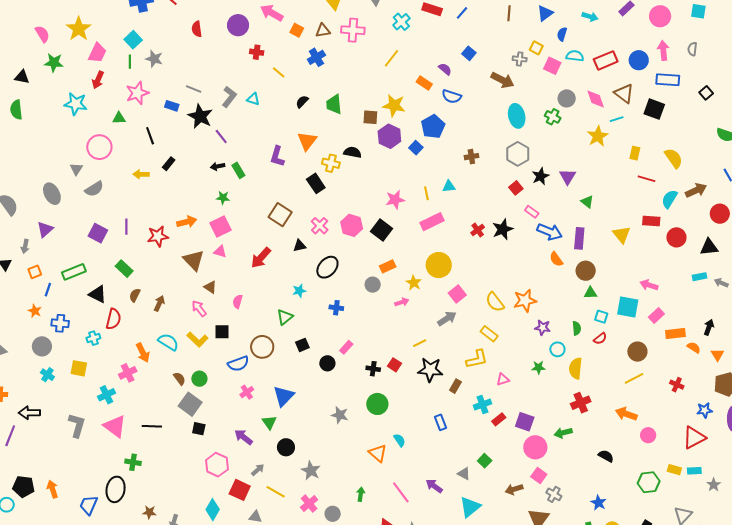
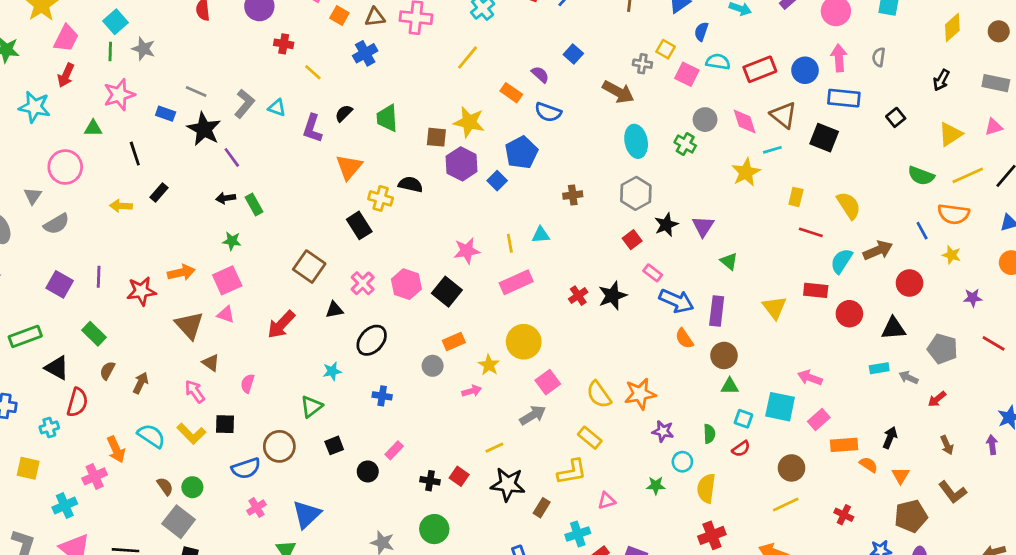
purple L-shape: (277, 156) -> (312, 128), moved

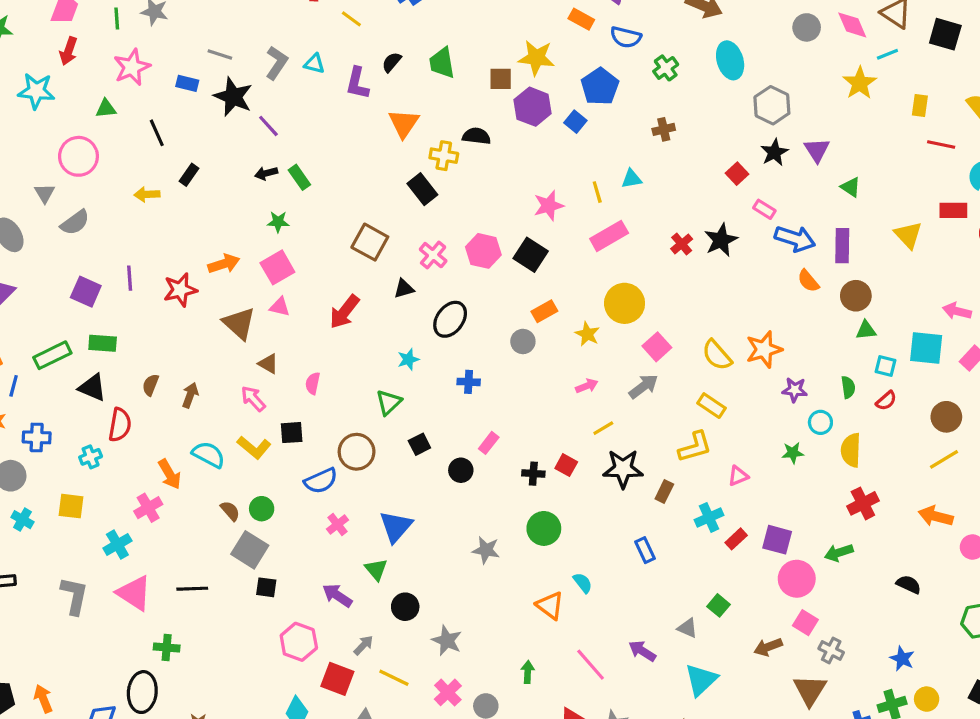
green cross: (685, 144) -> (666, 68), moved, turned 30
gray hexagon: (636, 193) -> (772, 105), moved
green rectangle: (94, 334) -> (103, 343), moved, turned -35
pink arrow: (472, 391) -> (587, 386), moved

